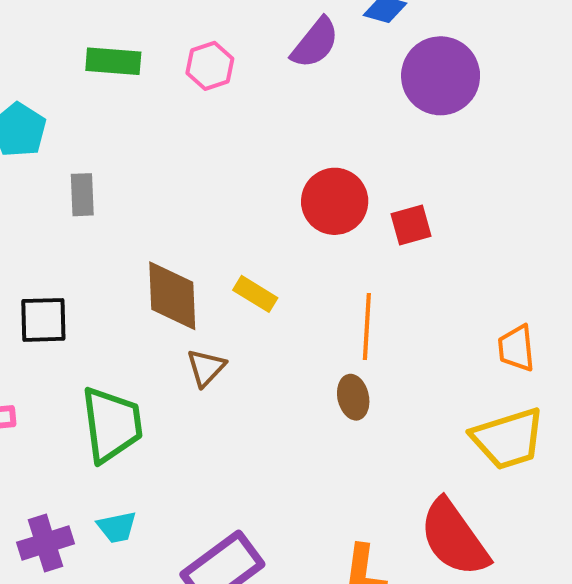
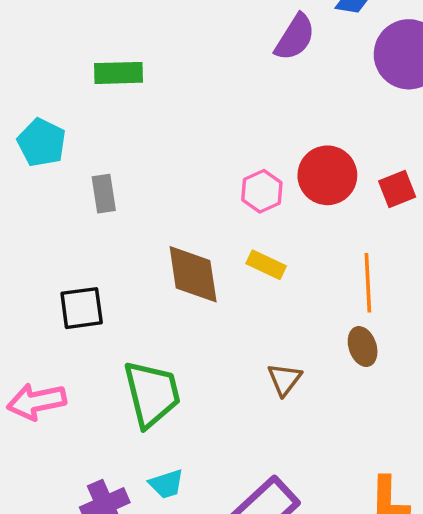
pink hexagon: (210, 66) -> (262, 191), moved
brown triangle: (206, 368) -> (284, 379), moved

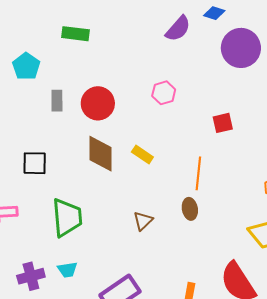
red circle: (327, 175) -> (98, 103), moved
pink hexagon: (262, 191) -> (164, 93), moved

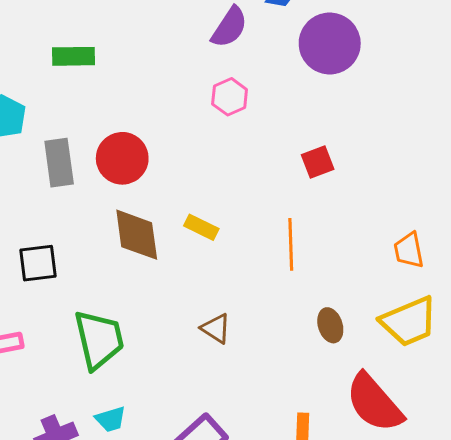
pink hexagon: (164, 93) -> (230, 97), moved
gray rectangle: (57, 101) -> (59, 163), size x1.4
brown ellipse: (190, 209) -> (330, 325), moved
brown triangle: (143, 221) -> (216, 328), turned -35

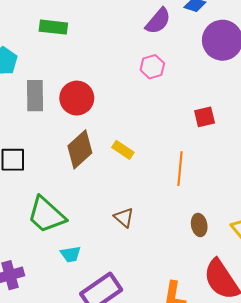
brown diamond: (137, 235) -> (80, 149), turned 48
green trapezoid: (99, 340) -> (46, 215), turned 138
cyan trapezoid: (111, 419) -> (71, 254), moved

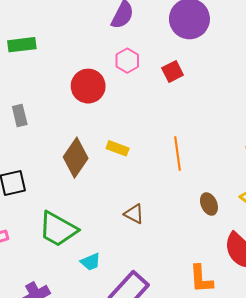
gray rectangle: (35, 96) -> (20, 116), size x0.7
red circle: (77, 98) -> (88, 86), moved
red square: (205, 117) -> (173, 71), moved

